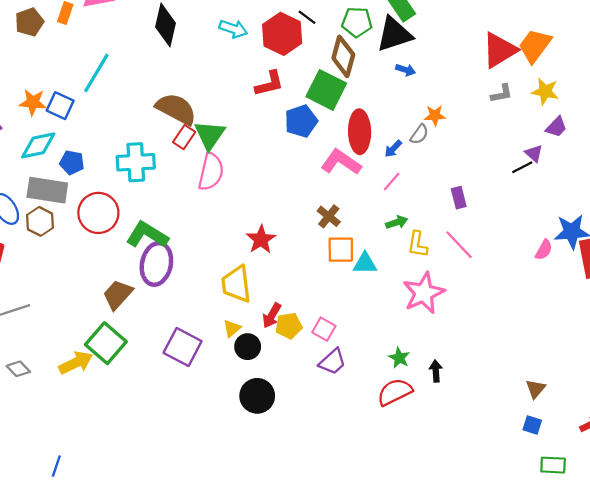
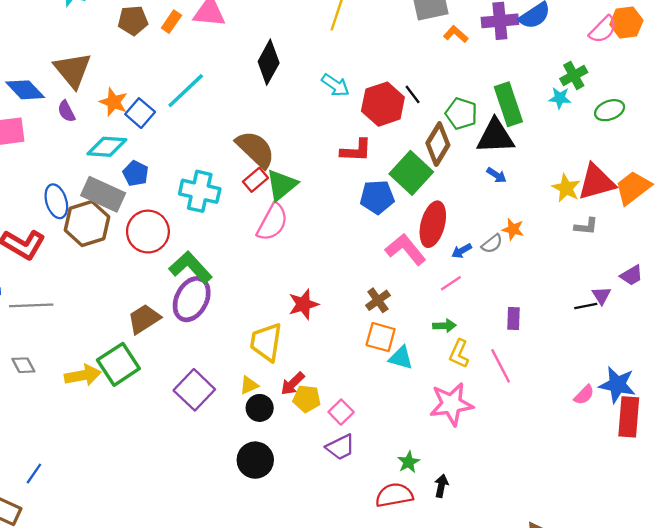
yellow star: (545, 91) -> (566, 188), moved
brown hexagon: (40, 221) -> (87, 223), size x1.5

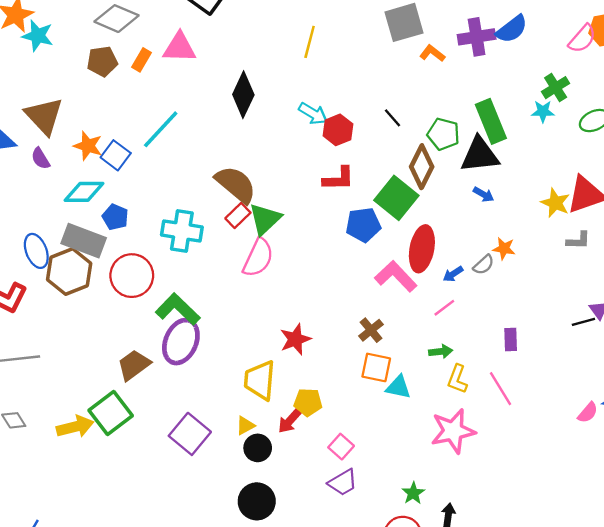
red hexagon: (383, 104) -> (338, 130), moved, size x0.7
yellow pentagon: (307, 399) -> (308, 402), moved

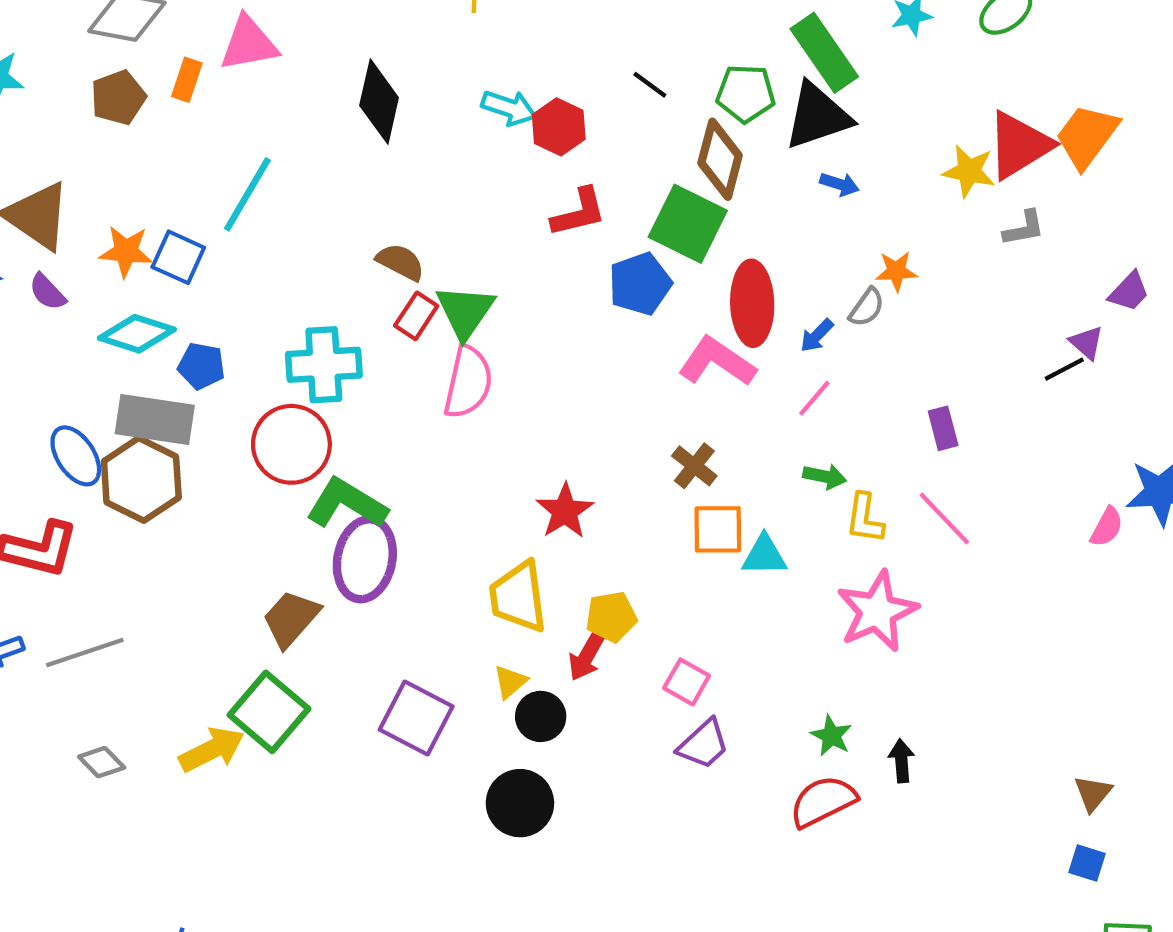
brown semicircle: (236, 184) -> (400, 262), size x0.6
cyan diamond: (84, 192) -> (137, 334), turned 30
red circle: (132, 276) -> (291, 444), moved
green arrow: (441, 351) -> (825, 476), turned 30
black circle: (257, 501) -> (520, 803), moved

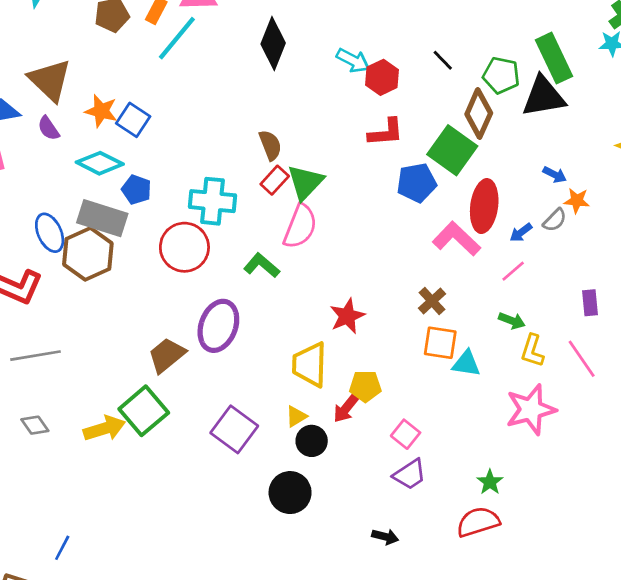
blue arrow: (840, 184) -> (555, 175), moved
cyan line: (247, 194) -> (177, 38), moved
brown semicircle: (400, 262) -> (270, 145), turned 32
green L-shape: (347, 504) -> (262, 265), moved, size x0.7
black arrow: (901, 761) -> (385, 537), moved, turned 100

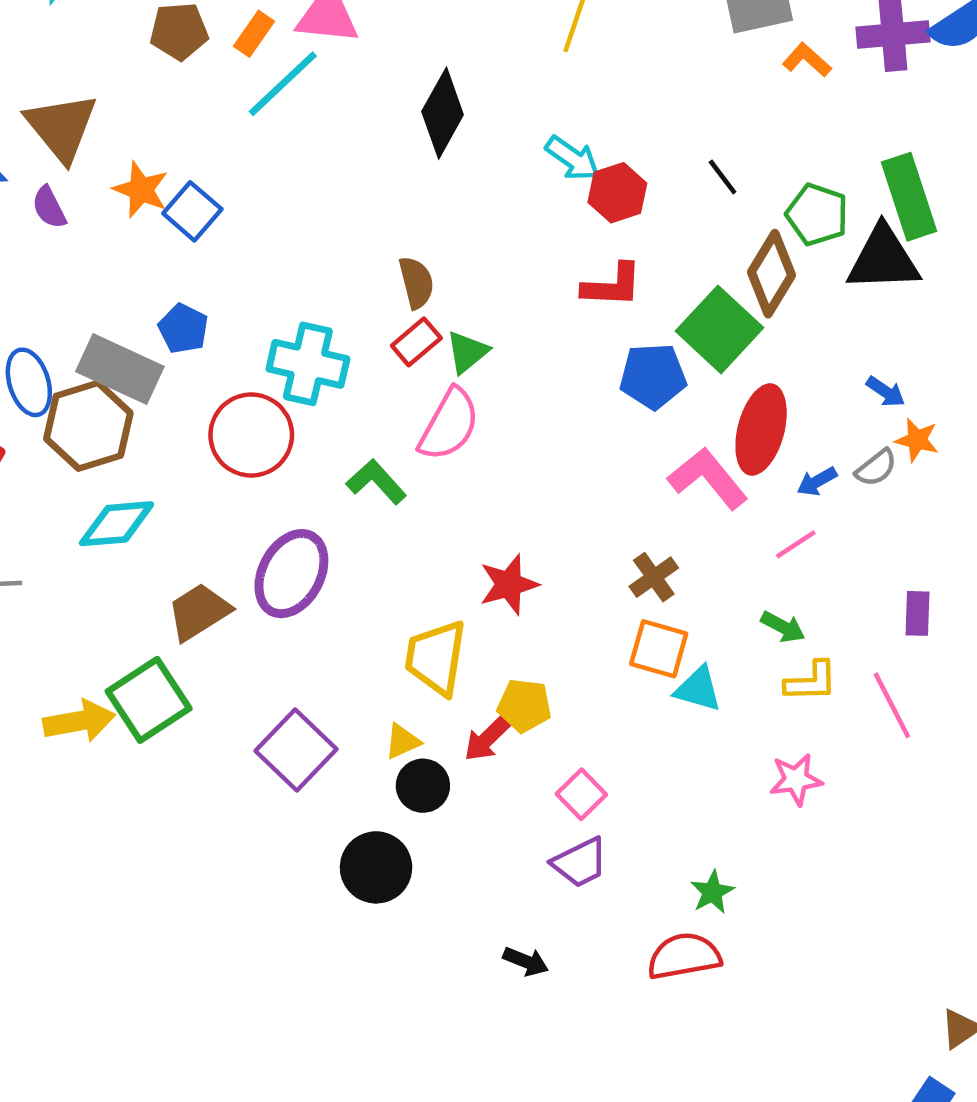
cyan diamond: (100, 163) -> (117, 524), moved, turned -39
green triangle: (305, 182) -> (467, 352), size x0.7
yellow L-shape: (532, 351) -> (811, 681), turned -116
pink star: (531, 410) -> (796, 780), size x0.6

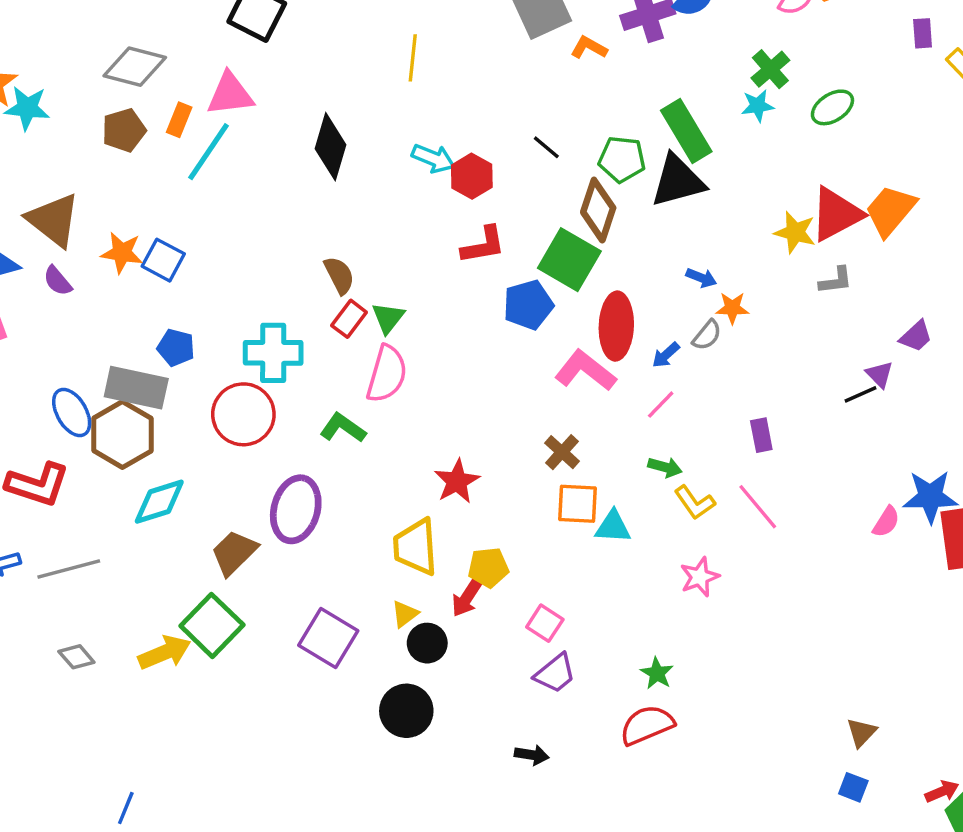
yellow L-shape: (811, 681) -> (695, 503), turned 69

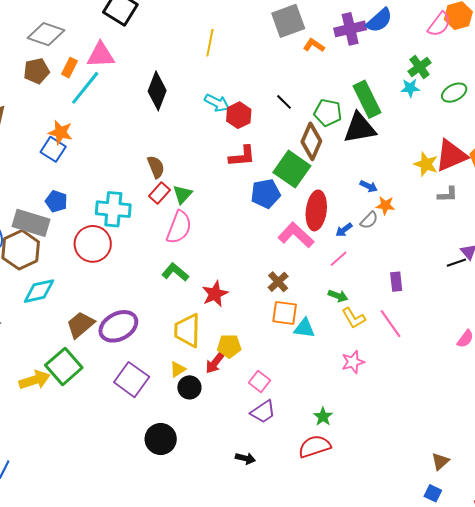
orange star: (122, 253) -> (60, 132), moved
green L-shape: (343, 428) -> (175, 272), moved
purple ellipse: (296, 509) -> (118, 326), moved, turned 42
black circle: (406, 711) -> (161, 439), moved

